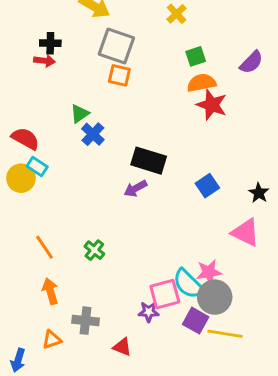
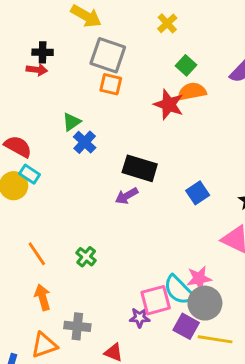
green square: (196, 56) -> (186, 65), turned -30
red star: (212, 105) -> (169, 105), moved
orange triangle: (52, 340) -> (44, 345), size x1.4

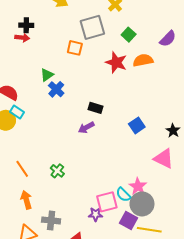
gray square: (108, 55) -> (92, 27), moved, turned -35
orange semicircle: (192, 91) -> (143, 60), moved
black rectangle: (140, 168) -> (96, 108), size x0.6
pink star: (199, 278) -> (138, 186), turned -30
cyan semicircle: (179, 290) -> (123, 195), size x0.7

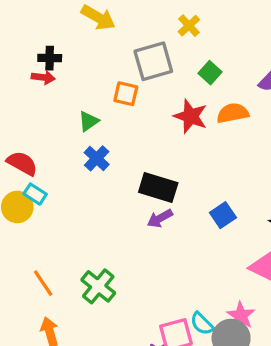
green triangle: (47, 75) -> (89, 121), moved
black rectangle: (96, 108) -> (158, 188), size x1.6
purple arrow: (86, 128) -> (160, 218), moved
green cross: (57, 171) -> (98, 286), size x1.5
pink star: (138, 186) -> (241, 316), moved

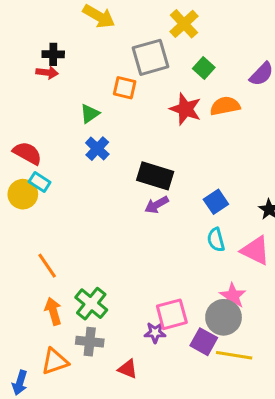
yellow cross: (189, 26) -> (184, 24), size x1.4
green cross: (98, 286) -> (91, 304), moved
cyan semicircle: (202, 324) -> (216, 240), moved, turned 30

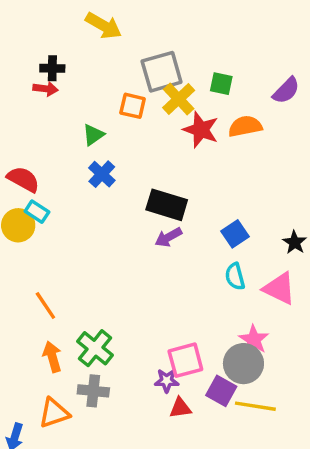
yellow cross: (184, 24) -> (179, 99), moved
green square: (204, 68) -> (221, 84), turned -30
red triangle: (128, 369) -> (180, 408), moved, turned -30

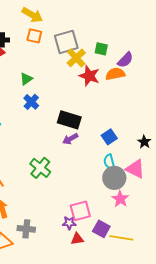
purple semicircle: (286, 90) -> (125, 60), moved
orange square: (133, 106) -> (34, 36), moved
green cross: (95, 348) -> (40, 168), moved
gray circle: (243, 364) -> (114, 178), moved

